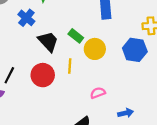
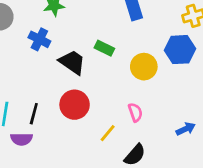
yellow circle: (95, 49) -> (144, 67), moved
yellow line: (70, 66) -> (108, 133), moved, turned 48
pink semicircle: (98, 93) -> (135, 112), moved, turned 104

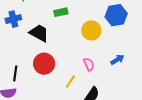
blue cross: (39, 39) -> (13, 19), turned -35
green rectangle: (104, 48) -> (61, 12), moved, turned -32
blue arrow: (186, 129) -> (117, 60), moved

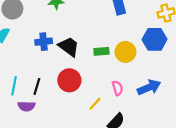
green rectangle: (61, 12) -> (101, 51), moved
blue cross: (13, 19) -> (44, 42), moved
blue arrow: (117, 60) -> (149, 87), size x1.5

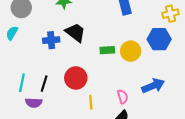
black trapezoid: (69, 47) -> (75, 32), moved
pink semicircle: (117, 88) -> (123, 97), moved
yellow line: (95, 104) -> (91, 102), moved, turned -48

